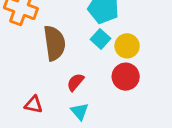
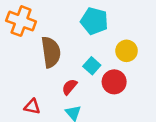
cyan square: (101, 39) -> (92, 66), moved
yellow circle: (127, 46) -> (127, 51), moved

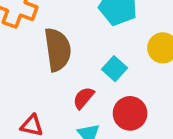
red circle: (114, 82) -> (130, 113), moved

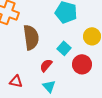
red circle: (130, 113) -> (82, 64), moved

